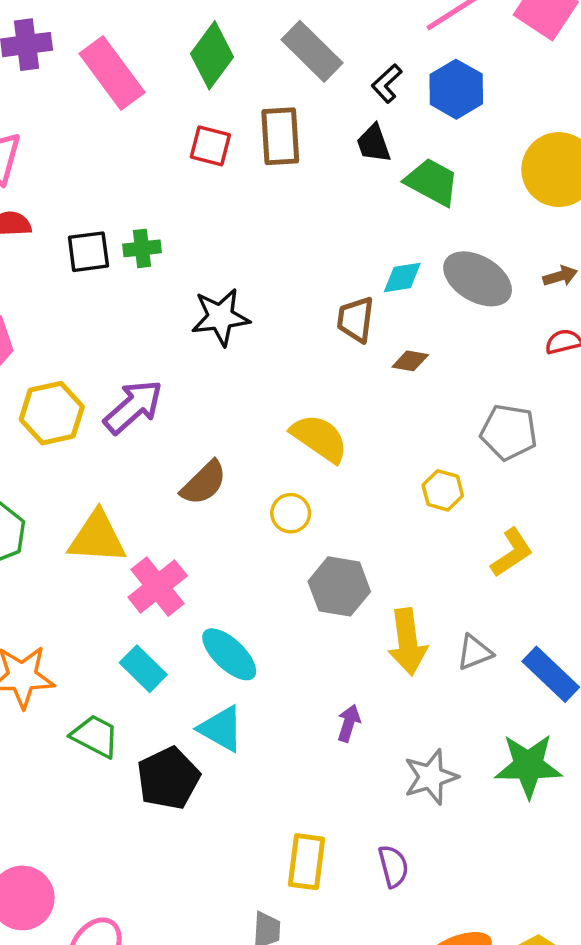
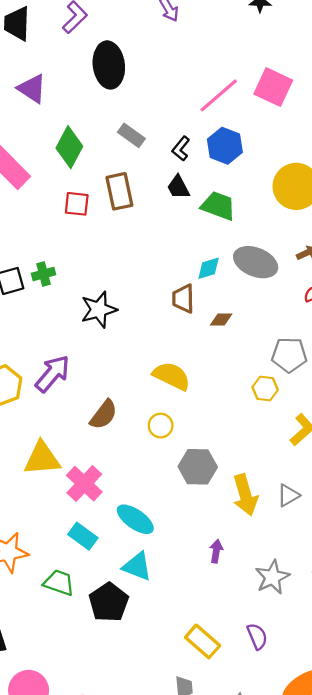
gray rectangle: (312, 51) -> (131, 135), size x0.7
yellow hexagon: (443, 490) -> (265, 389), moved
yellow rectangle: (307, 862) -> (203, 641), turned -48

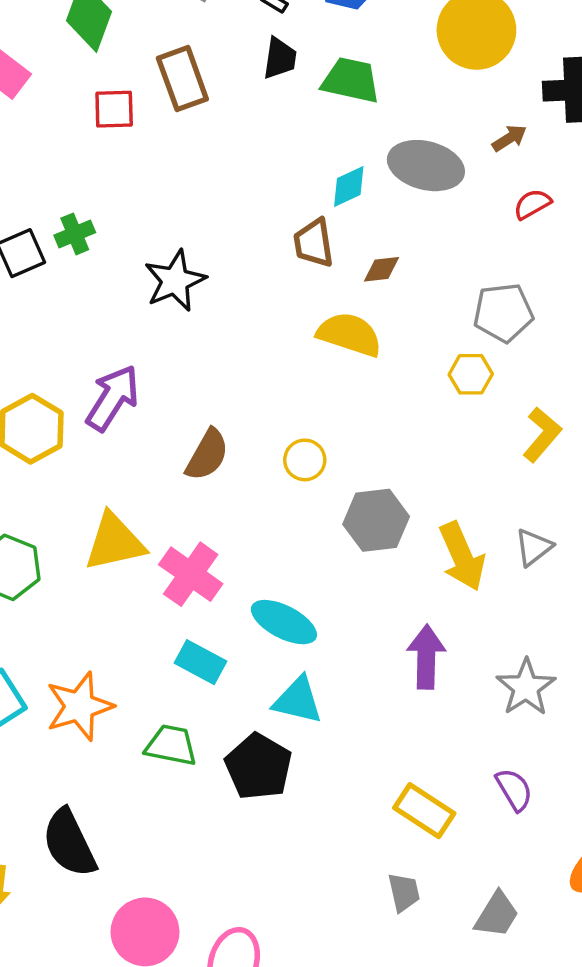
black trapezoid: (178, 187) -> (280, 58), turned -136
yellow semicircle: (172, 376) -> (349, 334), moved
purple arrow: (216, 551) -> (426, 657), size x1.6

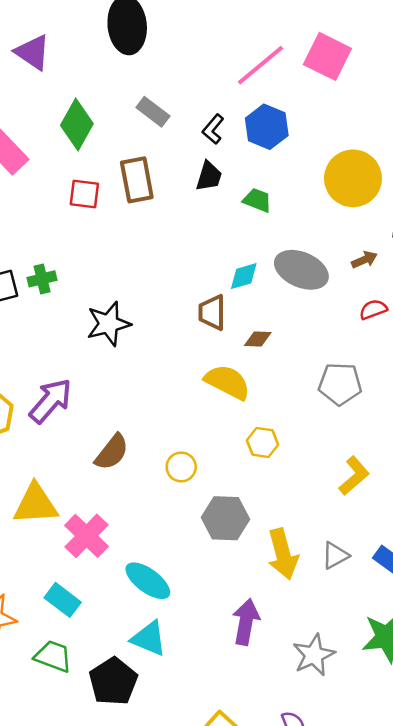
green trapezoid: (351, 80) -> (257, 200), size x0.7
yellow hexagon: (471, 374) -> (263, 442), moved
cyan rectangle: (201, 662) -> (63, 600), moved

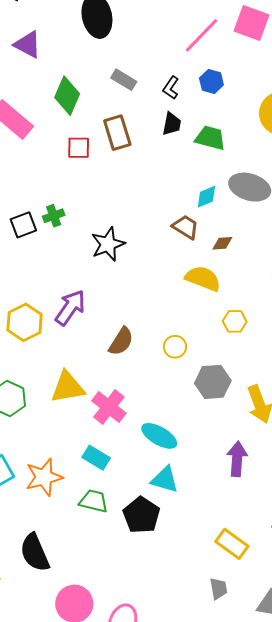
blue hexagon: (267, 127) -> (211, 81), size x0.7
green trapezoid: (257, 200) -> (210, 138), size x1.4
brown trapezoid: (212, 313) -> (186, 227), turned 128

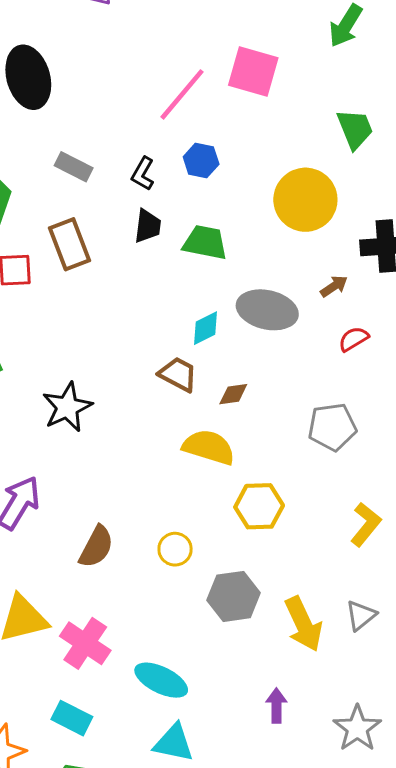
yellow hexagon: (235, 321) -> (259, 506), size x1.4
purple arrow: (237, 459) -> (276, 706), size x0.7

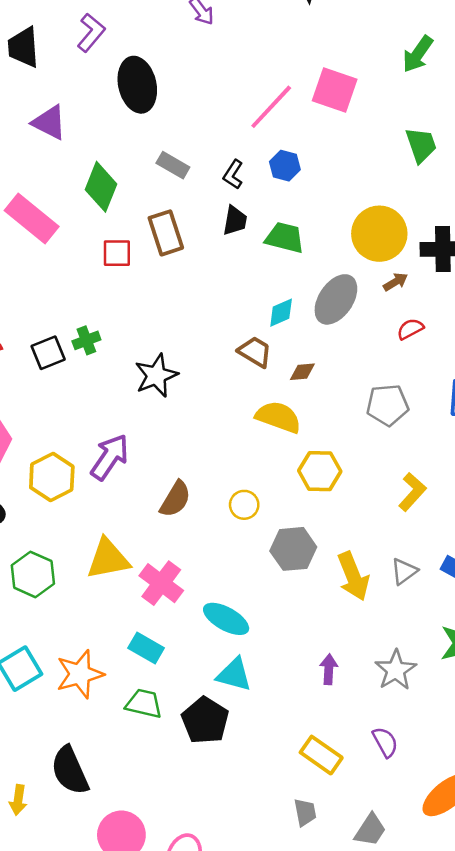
yellow circle: (305, 200) -> (379, 234), moved
gray ellipse: (267, 310) -> (336, 299), turned -72
purple arrow: (276, 706) -> (329, 669), moved

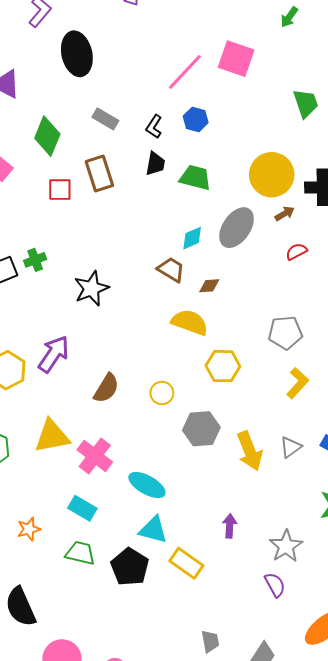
green arrow: (418, 54) -> (289, 17), moved, size x0.7
gray pentagon: (387, 405) -> (285, 333), moved
gray star: (396, 670) -> (286, 546), moved
orange star: (80, 674) -> (29, 529), size x0.6
yellow rectangle: (321, 755) -> (186, 563), moved

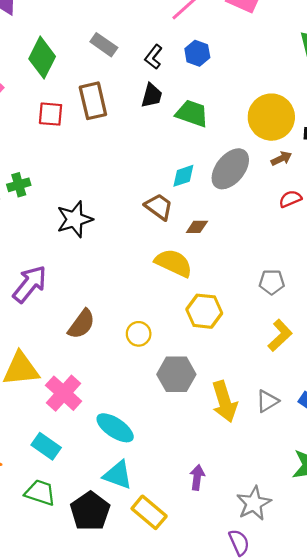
gray pentagon: (285, 333) -> (272, 282), size x0.7

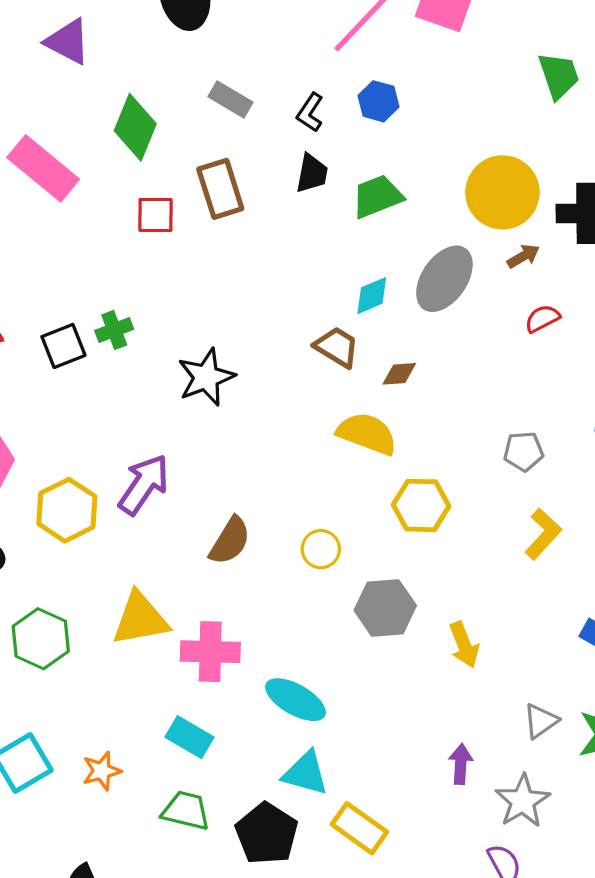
green trapezoid: (192, 113) -> (377, 196), turned -36
pink cross: (64, 393) -> (210, 652), turned -36
gray triangle: (267, 401) -> (541, 721), moved
yellow arrow: (224, 402) -> (464, 645), size x0.7
purple arrow: (197, 477) -> (461, 764), moved

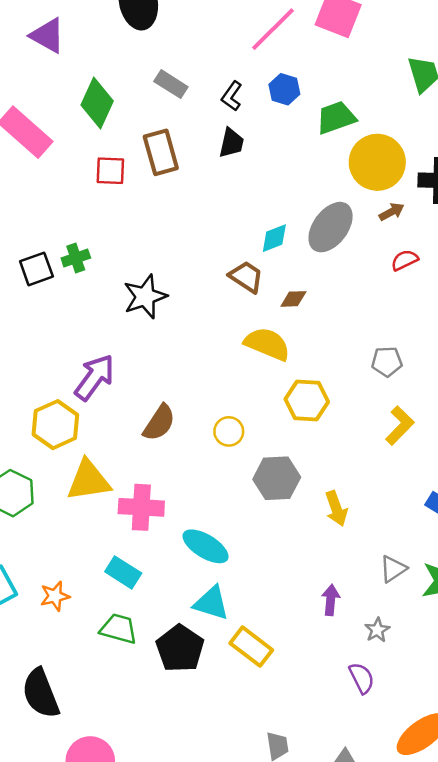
green trapezoid: (377, 196) -> (336, 118), moved
yellow hexagon: (67, 510) -> (55, 425), moved
gray star: (523, 801) -> (377, 630), size x0.6

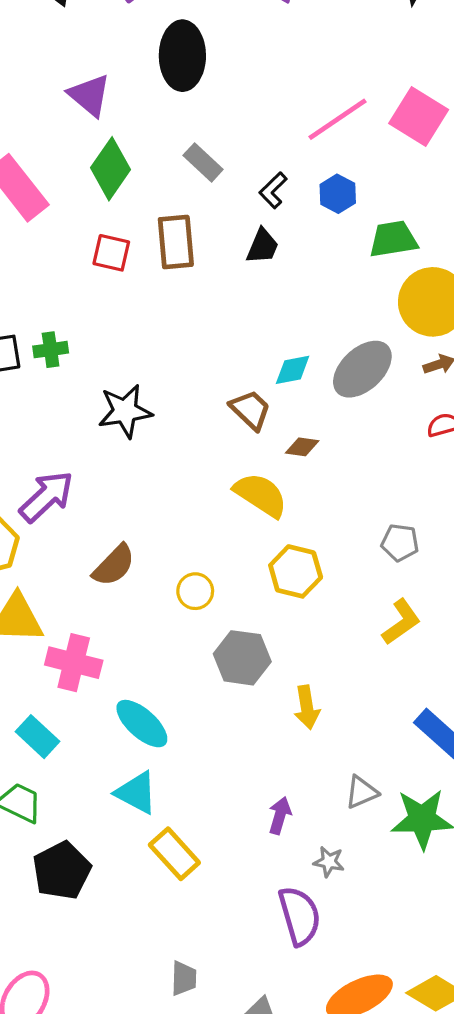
purple triangle: (48, 36) -> (90, 95), moved
gray star: (377, 630) -> (329, 862), turned 30
black pentagon: (180, 648) -> (62, 871), moved
purple semicircle: (362, 678) -> (300, 916), size x1.5

